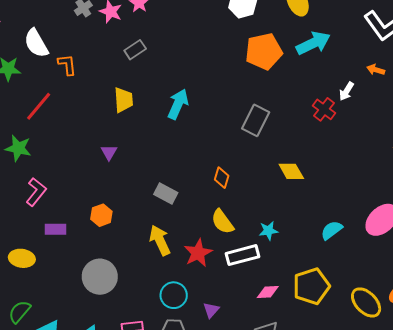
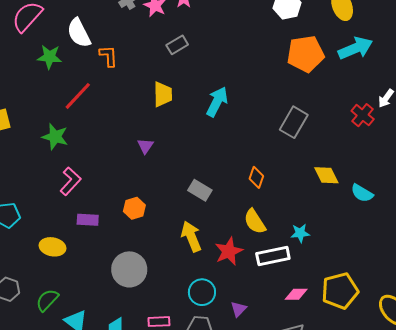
cyan semicircle: (332, 230) -> (362, 193), moved, turned -115

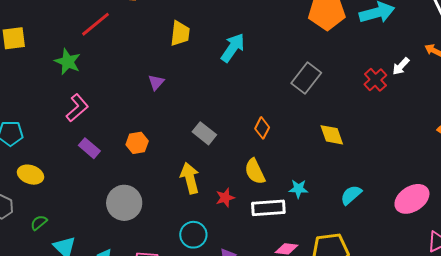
cyan semicircle: (362, 193) -> (351, 195), moved, turned 100
purple rectangle: (88, 220) -> (89, 148), turned 30
yellow ellipse: (52, 247) -> (30, 175), moved
red star: (229, 251) -> (225, 198), size x0.7
green semicircle: (47, 300) -> (39, 223), size x0.7

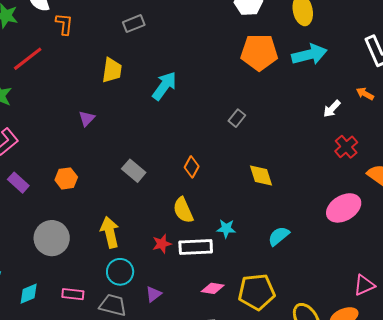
gray rectangle: (306, 78) -> (237, 118), size x0.6
red cross: (375, 80) -> (346, 147), moved
yellow arrow: (190, 178) -> (110, 232), moved
red star: (225, 198) -> (162, 244), moved
pink ellipse: (412, 199) -> (344, 208), moved

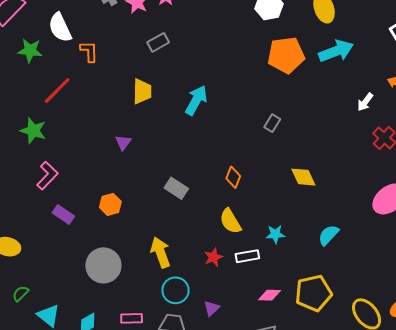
white rectangle: (196, 247) -> (247, 256), size x0.7

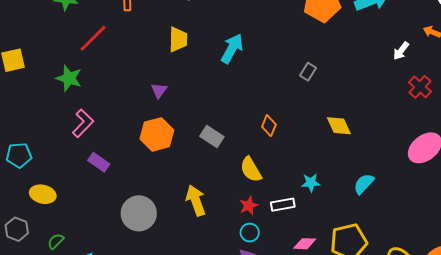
orange hexagon: (110, 204) -> (157, 134), moved, size x1.5
yellow semicircle: (230, 221) -> (251, 170), moved
cyan circle: (176, 290) -> (250, 233), moved, size x0.7

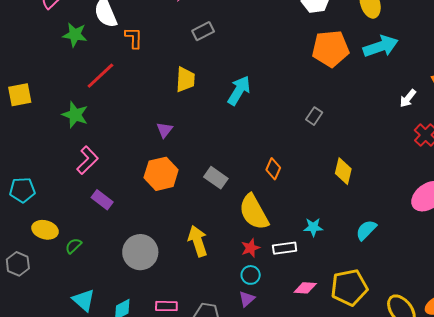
yellow diamond: (339, 126) -> (343, 171), turned 36
yellow semicircle: (251, 170) -> (254, 212), size x1.4
green semicircle: (56, 241) -> (73, 246), moved

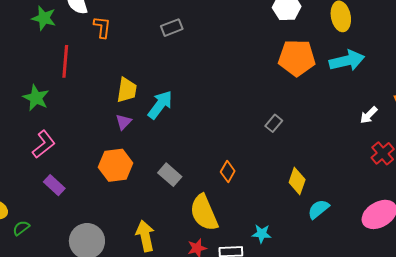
red line: (100, 76) -> (65, 61), turned -48
yellow trapezoid: (185, 80) -> (127, 90), moved
cyan arrow: (239, 90) -> (160, 105), moved
cyan semicircle: (366, 230) -> (318, 209), moved

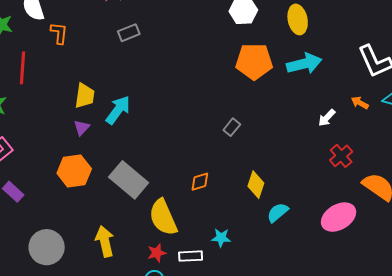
orange diamond: (228, 172) -> (200, 182), moved, turned 45
gray rectangle: (170, 175) -> (129, 180), size x1.6

